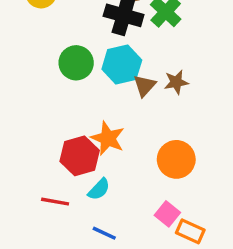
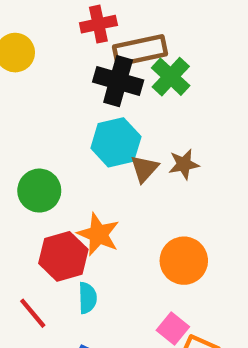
green circle: (76, 63) -> (39, 191), moved
cyan semicircle: (99, 189) -> (87, 298), turned -45
red line: (55, 202) -> (33, 313), turned 40

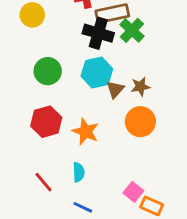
green circle: (39, 191) -> (48, 71), moved
red hexagon: (63, 256) -> (46, 122), moved
orange circle: (184, 261) -> (140, 122), moved

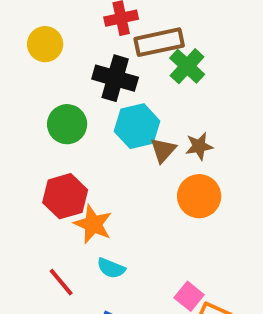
black cross: (98, 33) -> (115, 78), moved
orange star: (86, 131) -> (93, 224), moved
cyan semicircle: (79, 172) -> (111, 268), turned 114

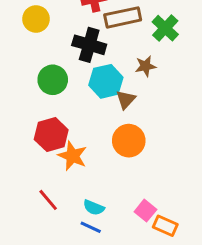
green cross: (187, 66) -> (165, 28), moved
brown star: (199, 146) -> (145, 66), moved
orange circle: (199, 196) -> (129, 141), moved
cyan semicircle: (111, 268) -> (94, 208), moved

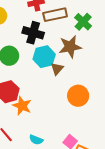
brown star: (145, 66) -> (70, 47), size x1.6
orange circle: (129, 141) -> (78, 96), moved

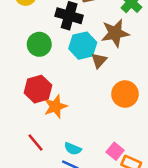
orange star: (22, 106) -> (55, 106), turned 30

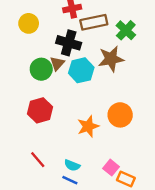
brown triangle: (99, 60) -> (57, 63), moved
orange star: (55, 106) -> (88, 126), moved

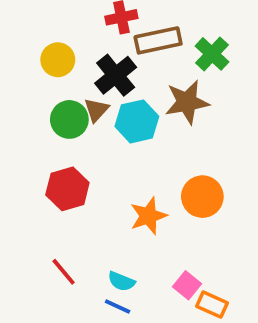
yellow circle: (29, 23) -> (58, 60), moved
black cross: (69, 43) -> (116, 75), turned 35

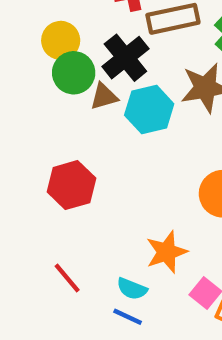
brown triangle: (96, 110) -> (104, 97), turned 32
green circle: (69, 119) -> (74, 73), moved
orange star: (148, 216) -> (166, 252), moved

